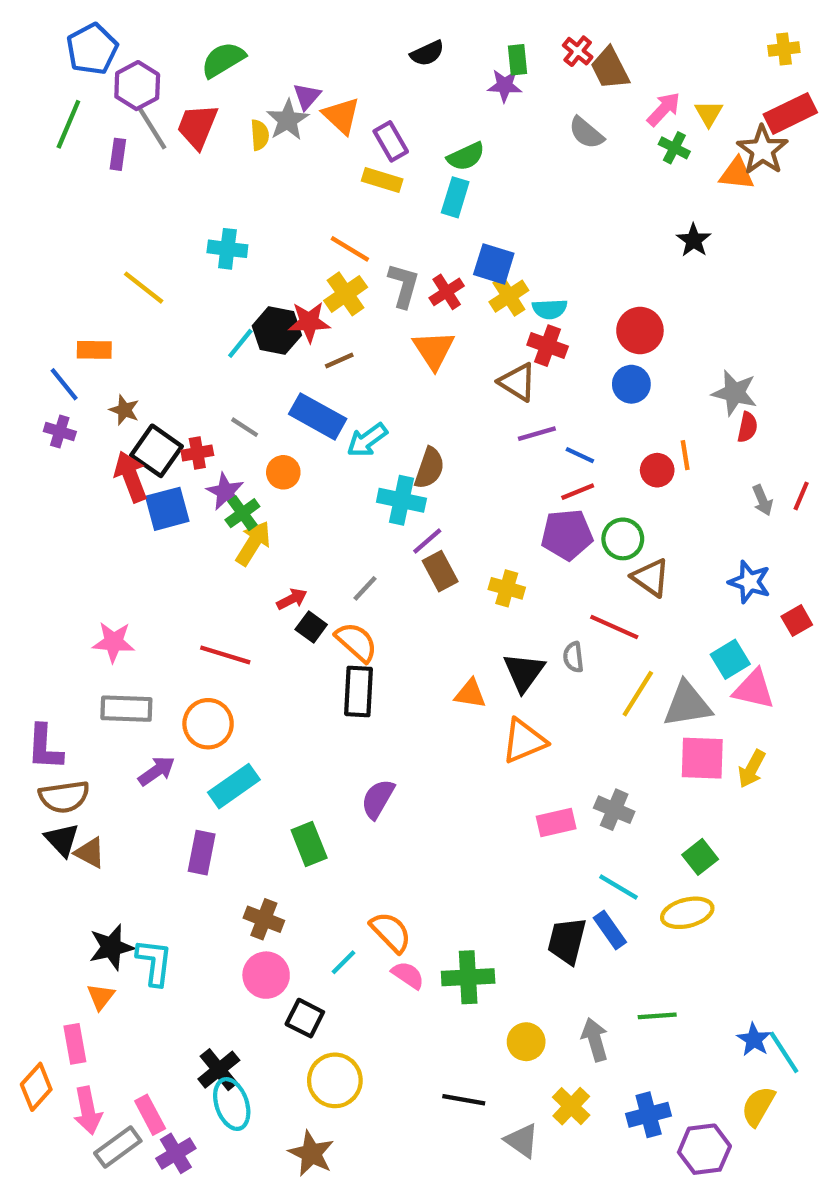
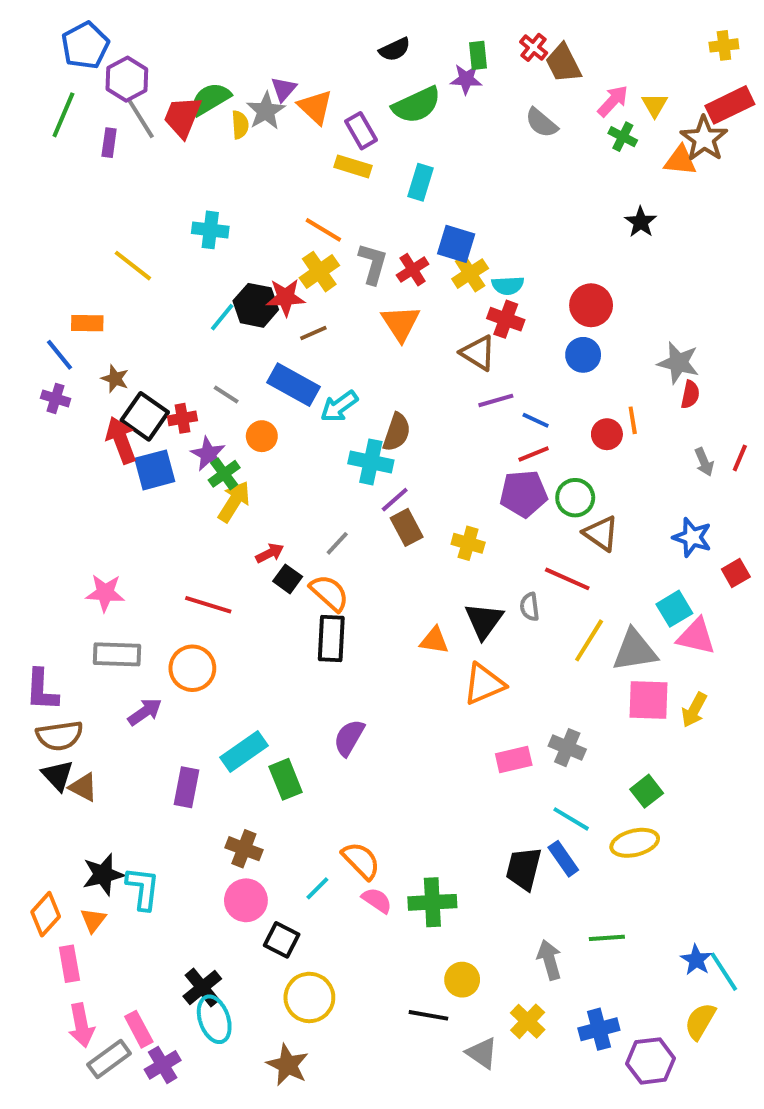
green semicircle: (223, 60) -> (210, 99), moved
green semicircle: (466, 156) -> (417, 105), moved, size x1.4
cyan rectangle: (234, 786) -> (244, 752), moved
yellow circle: (526, 1042) -> (462, 980), moved
orange diamond: (36, 1087) -> (46, 914), moved

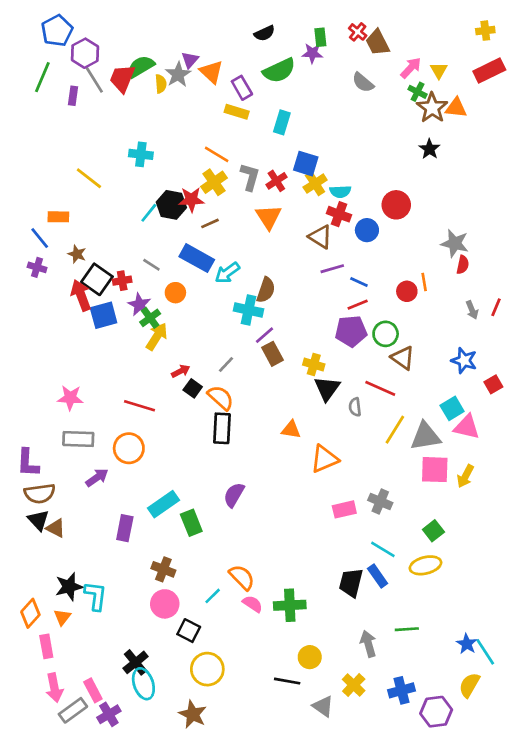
brown star: (704, 139) -> (432, 108), moved
blue circle: (583, 355) -> (367, 230), moved
black triangle: (484, 621) -> (327, 388), moved

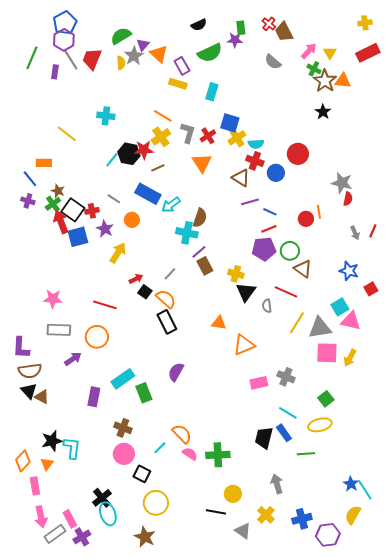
blue pentagon: (57, 31) -> (65, 23), moved
green semicircle: (141, 67) -> (121, 36), moved
green cross: (150, 318) -> (53, 204), moved
black rectangle: (222, 428) -> (167, 322), turned -30
green line: (407, 629) -> (306, 454), moved

